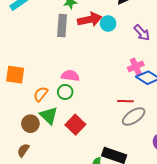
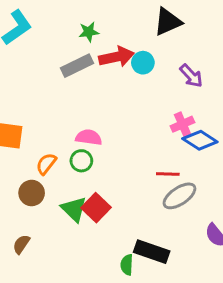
gray rectangle: (62, 26) -> (77, 66), turned 60
green triangle: (49, 115) -> (74, 209), moved
brown circle: (30, 124) -> (32, 193), moved

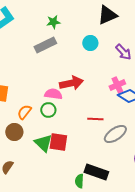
red arrow: (117, 57) -> (71, 83), moved
red line: (168, 174) -> (95, 119), moved
red square: (96, 208) -> (58, 142), turned -36

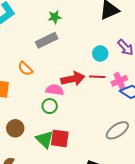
cyan circle: (90, 43) -> (100, 53), moved
orange semicircle: (24, 112) -> (25, 69), moved, turned -84
red line: (95, 119) -> (97, 77), moved

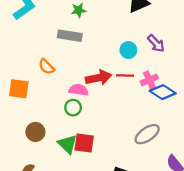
gray rectangle: (47, 40) -> (70, 36), turned 35

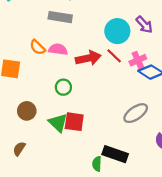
cyan circle: (128, 50) -> (117, 31), size x1.5
red line: (125, 75) -> (114, 56), turned 42
pink semicircle: (79, 90) -> (58, 49), moved

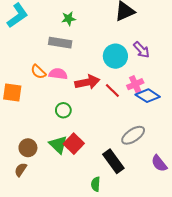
red line: (114, 56) -> (112, 90), moved
brown circle: (27, 111) -> (28, 148), moved
red square: (74, 122) -> (74, 144), turned 36
black rectangle: (115, 154) -> (113, 161), moved, turned 35

